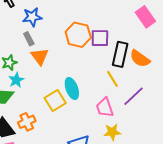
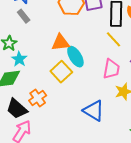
orange triangle: (40, 56) -> (60, 42), moved, turned -48
pink trapezoid: (105, 108) -> (111, 69), turned -140

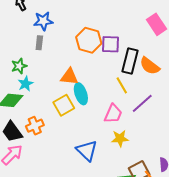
gray rectangle: (24, 16) -> (39, 43), turned 32

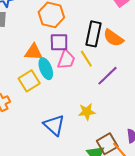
purple square: (110, 44) -> (59, 42), moved
pink trapezoid: (113, 114) -> (66, 60), moved

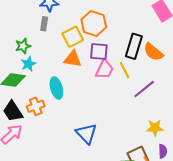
cyan ellipse: (46, 69) -> (56, 88), moved
yellow square: (29, 81) -> (73, 37), moved
yellow star: (87, 112) -> (155, 128), moved

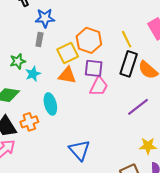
cyan star: (28, 64) -> (33, 74), moved
yellow line: (125, 70) -> (127, 39), moved

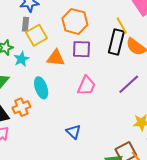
yellow line: (127, 39) -> (122, 25), moved
yellow square: (68, 53) -> (37, 35), moved
pink trapezoid: (99, 86) -> (86, 86), moved
blue triangle: (79, 150) -> (73, 132), size x0.7

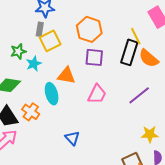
orange triangle: (56, 58) -> (66, 76), moved
orange cross: (21, 107) -> (31, 112), turned -36
blue triangle: (73, 132) -> (72, 138), moved

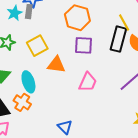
gray rectangle: (40, 29) -> (29, 12), moved
yellow square: (50, 41) -> (37, 46), moved
cyan star: (34, 64) -> (15, 13), moved
cyan ellipse: (52, 94) -> (28, 82), moved

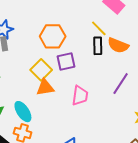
black rectangle: (118, 39) -> (98, 46), size x0.7
yellow square: (37, 46) -> (41, 70), moved

